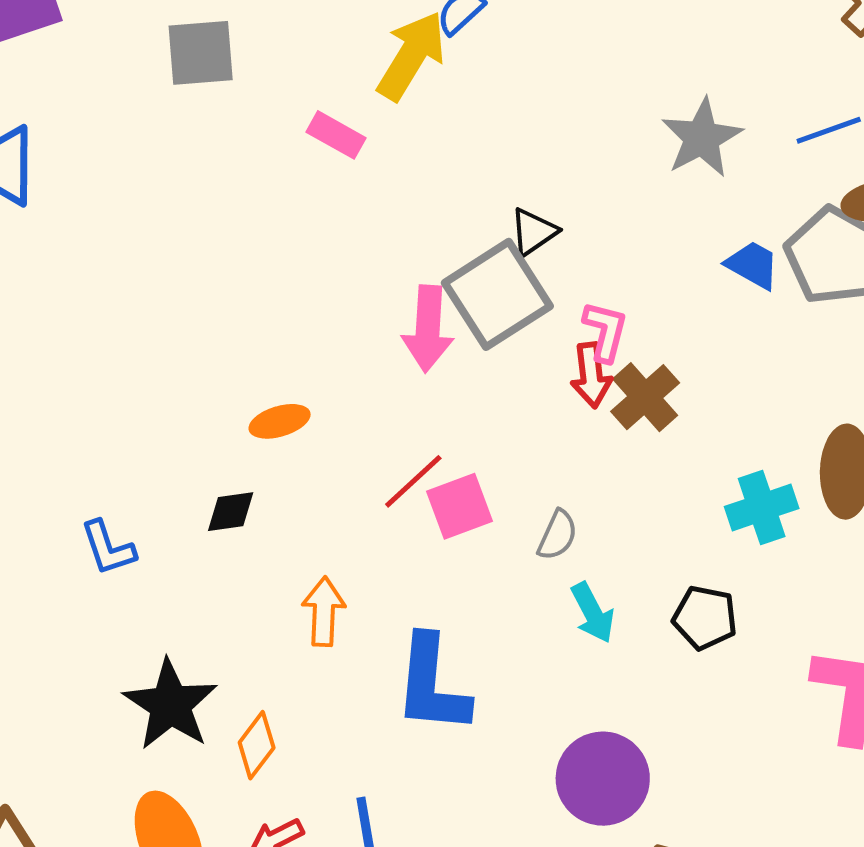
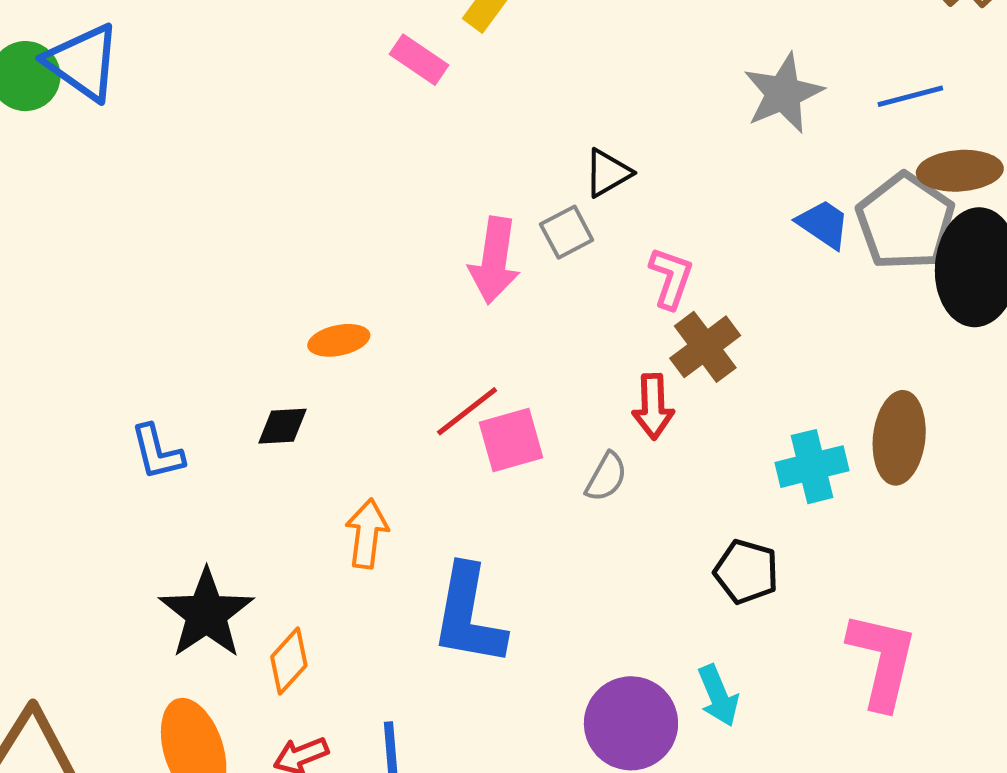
gray square: (497, 294) -> (567, 232), size x0.5
red arrow: (591, 375) -> (653, 406), moved
cyan arrow: (593, 613) -> (718, 696), moved

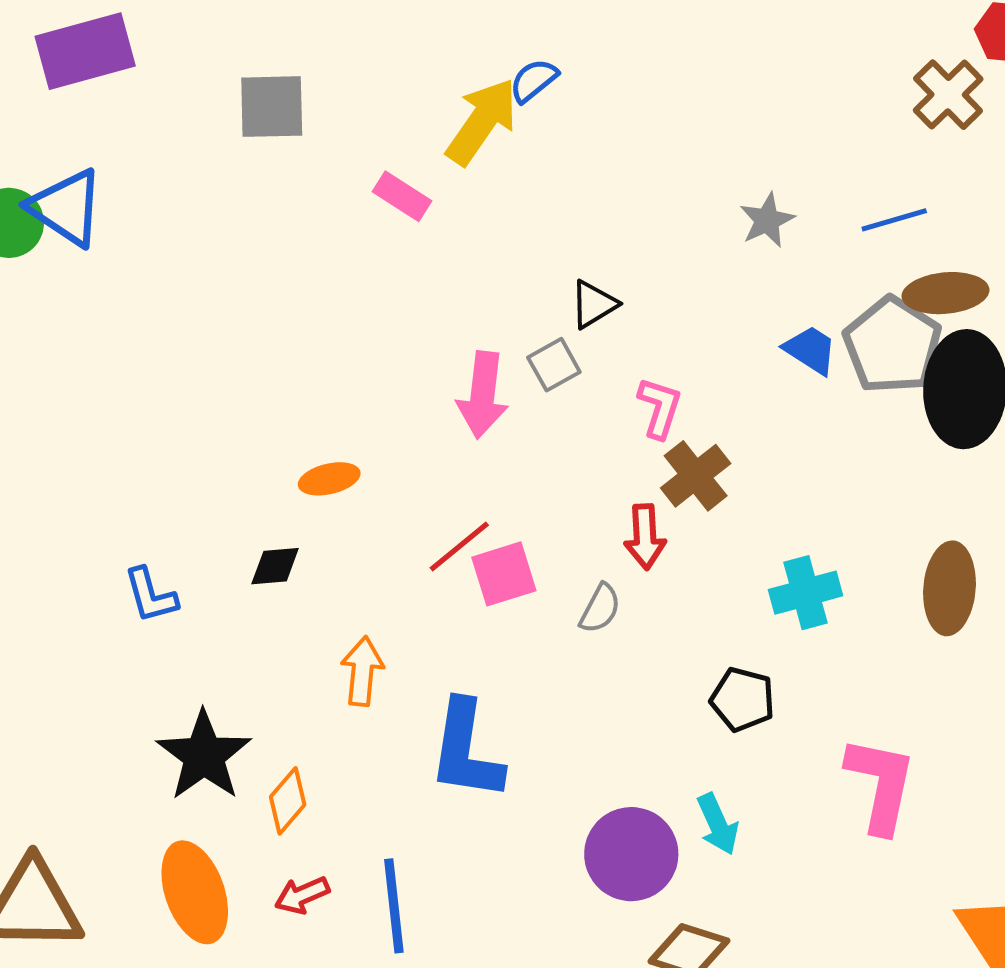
gray star: (783, 93) -> (767, 220), size x0.7
brown ellipse: (899, 438) -> (949, 588), moved

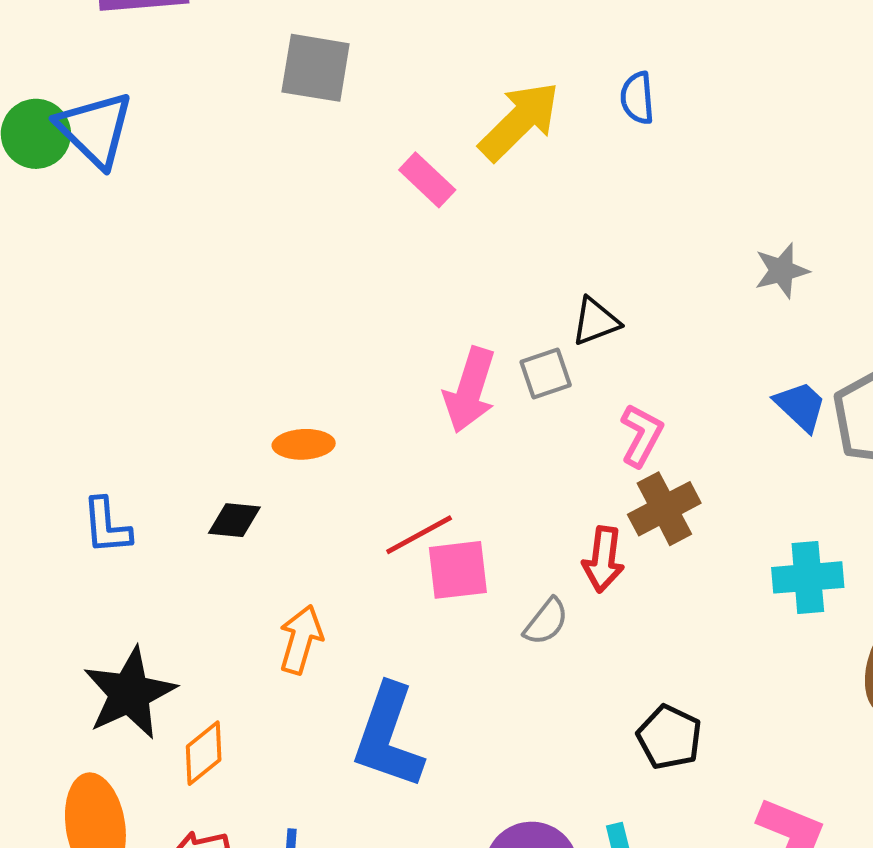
blue semicircle: (534, 80) -> (637, 98), moved, turned -66
cyan cross: (806, 593) -> (808, 577), moved

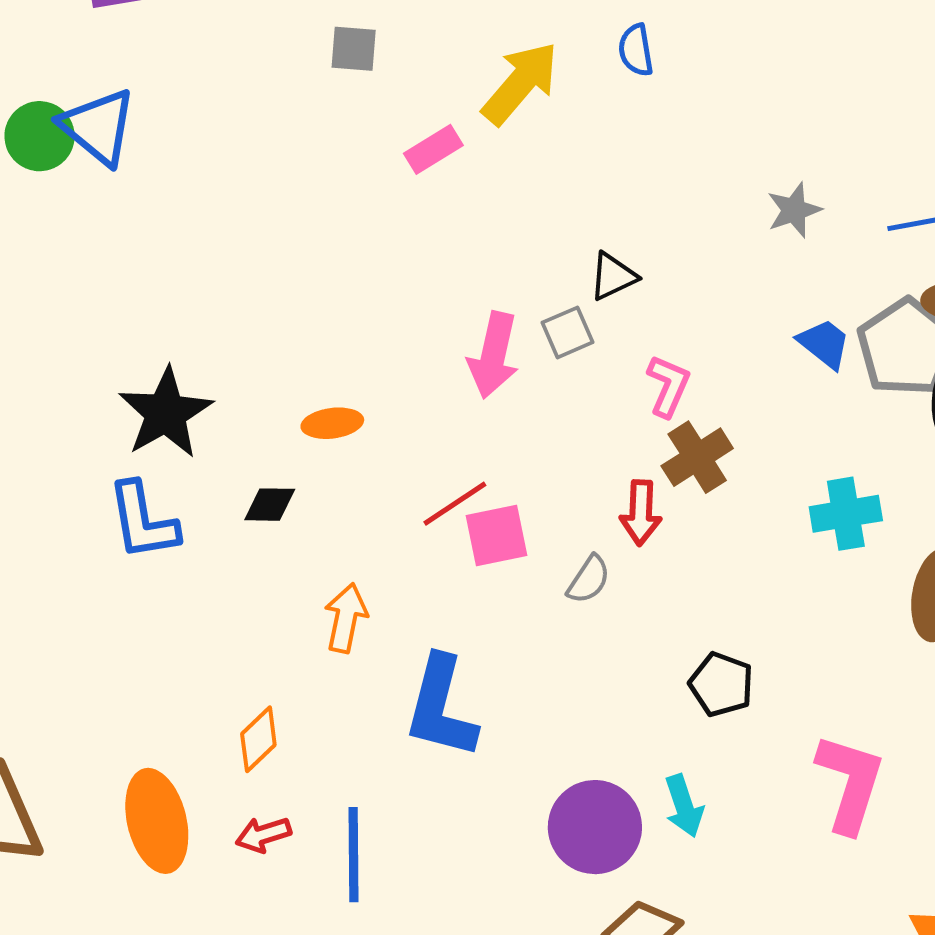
gray square: (316, 68) -> (354, 49), moved, size x0.7
pink rectangle: (427, 180) -> (433, 149), turned -70
blue L-shape: (107, 526) -> (143, 521), size x1.4
black star: (130, 693) -> (166, 413), moved

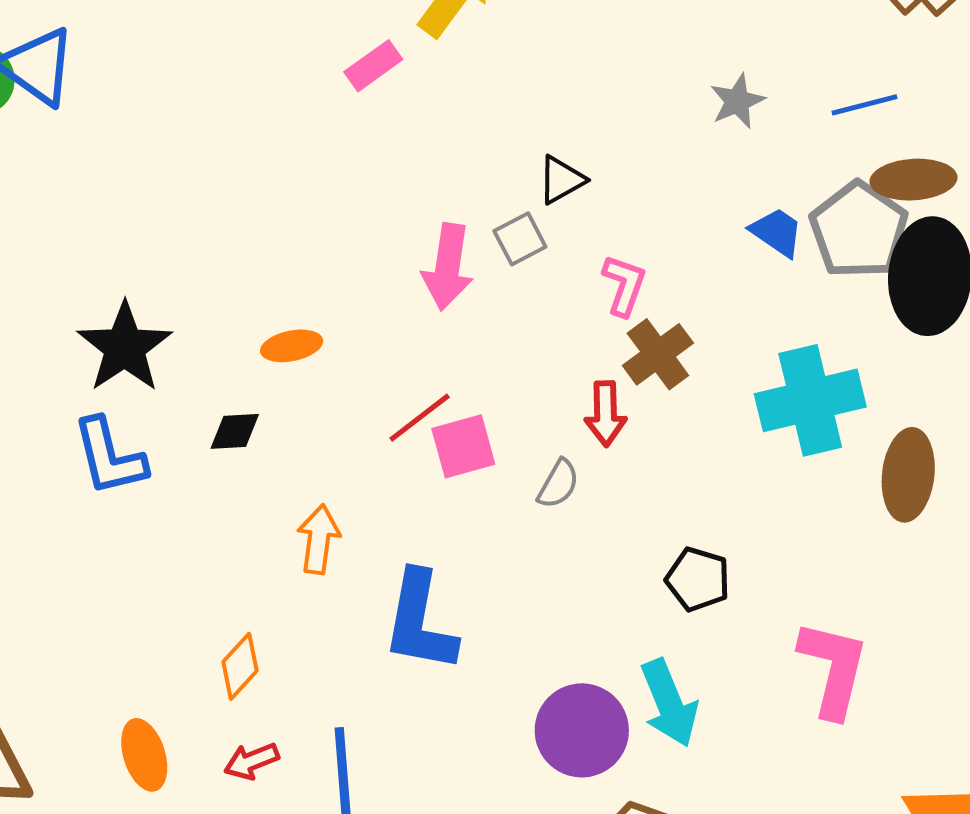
cyan cross: (846, 514) -> (810, 400), size x1.5
cyan arrow: (684, 806) -> (669, 703), size x1.4
orange ellipse: (157, 821) -> (144, 755), size x0.7

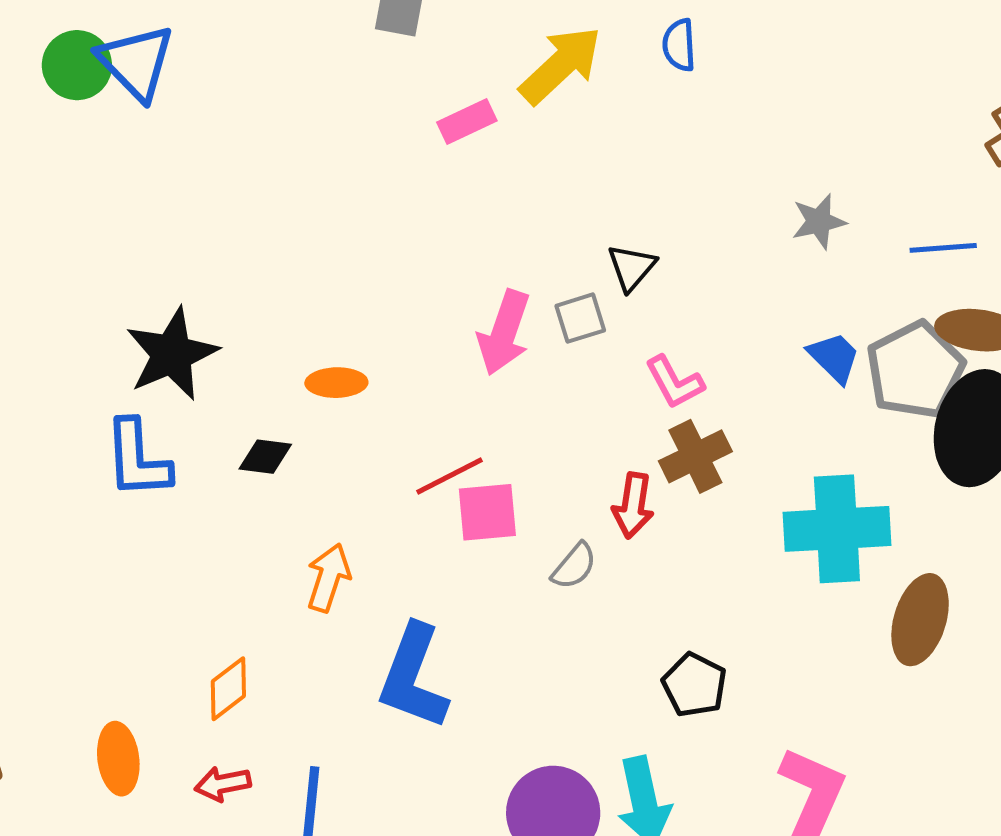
black triangle: (561, 180) -> (632, 267), turned -30
pink L-shape: (624, 285) -> (674, 382), turned 122

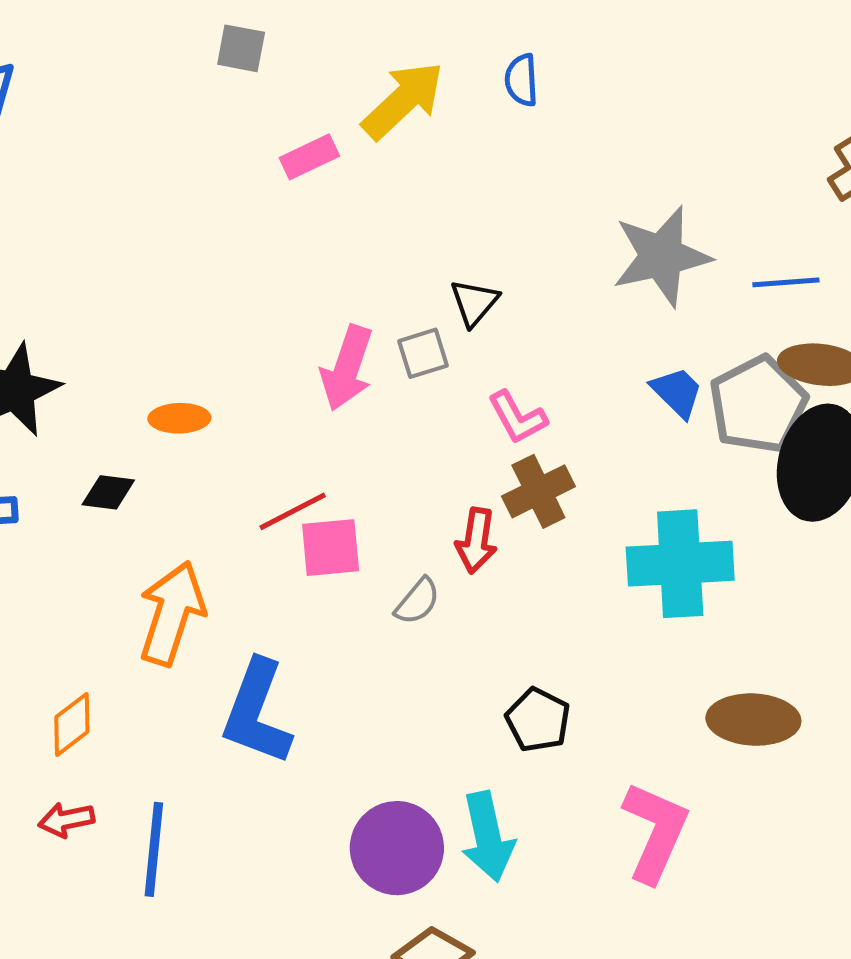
gray star: (819, 221) -> (661, 256), size x1.8
orange arrow: (328, 578) -> (172, 613), size x1.5
brown ellipse: (920, 620) -> (753, 720), moved, turned 76

